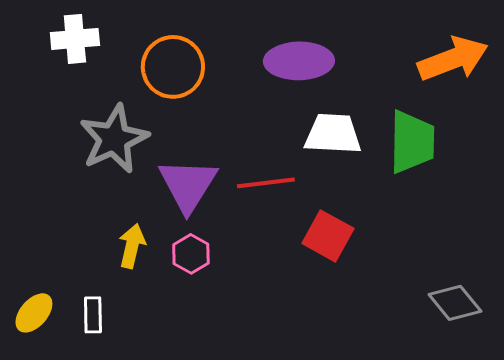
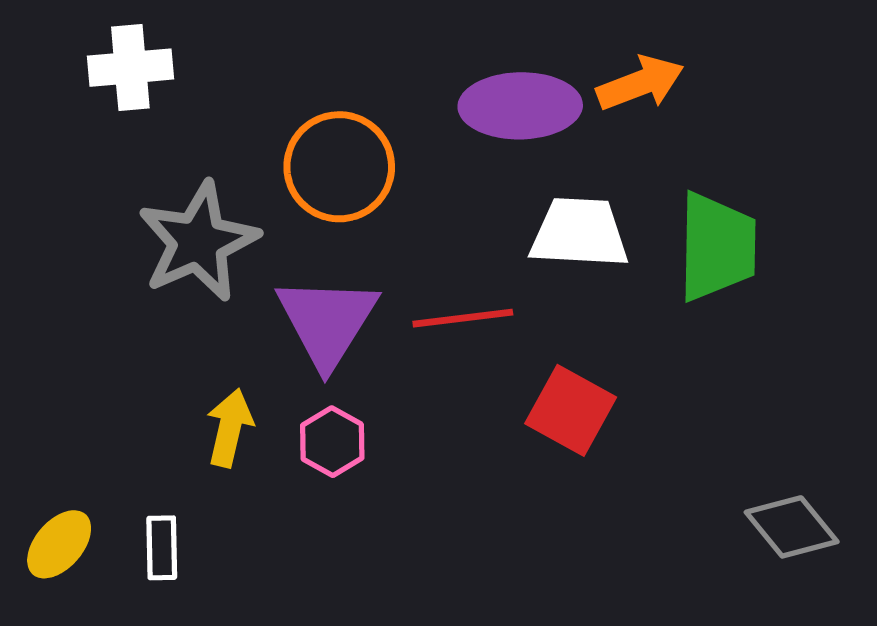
orange arrow: (453, 59) -> (640, 83), moved, size x0.7
orange circle: (173, 67) -> (339, 167), moved

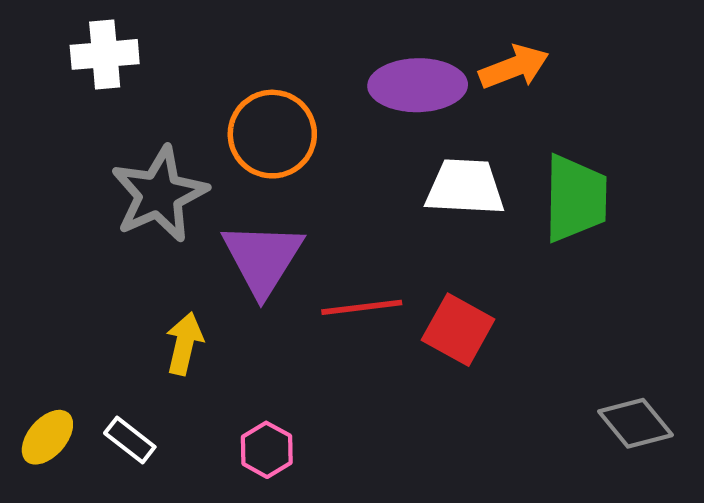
red line: (463, 318) -> (362, 307), moved
pink hexagon: (332, 442) -> (267, 450), moved
white rectangle: (162, 548) -> (130, 440), turned -51

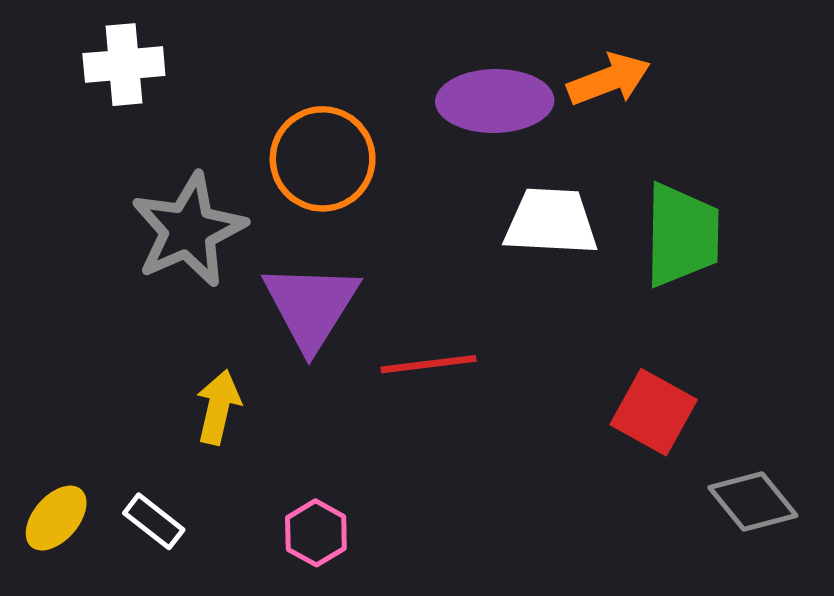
red square: (458, 330) -> (654, 412), moved

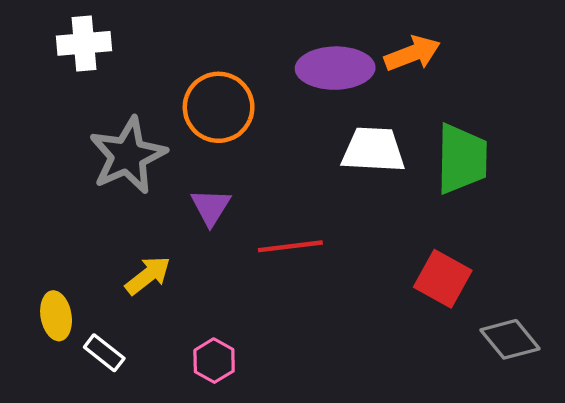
purple triangle: (311, 306) -> (211, 207), size x0.6
yellow arrow: (218, 407) -> (148, 275), turned 39
yellow ellipse: (56, 518) -> (56, 316), moved, turned -51

